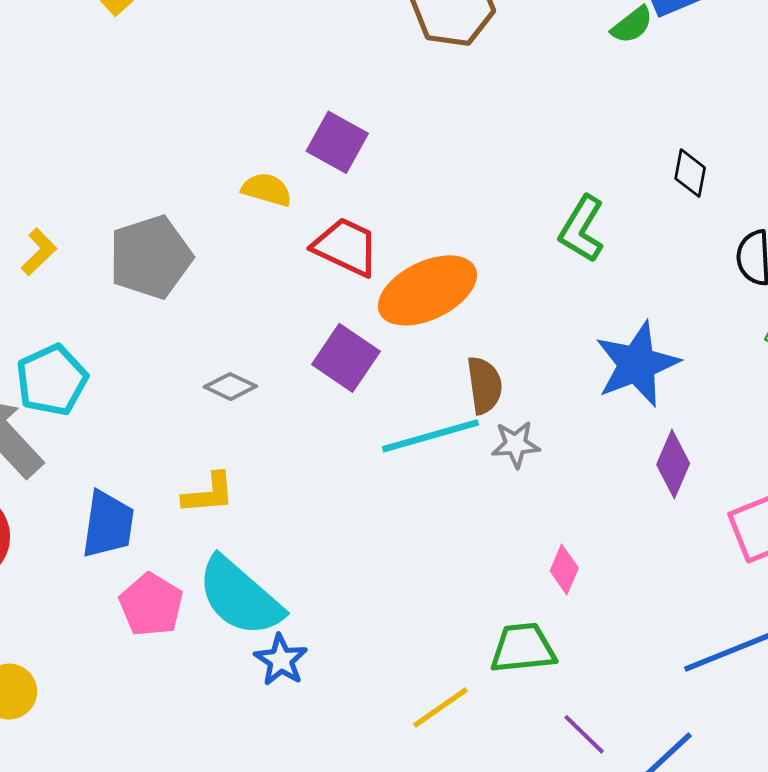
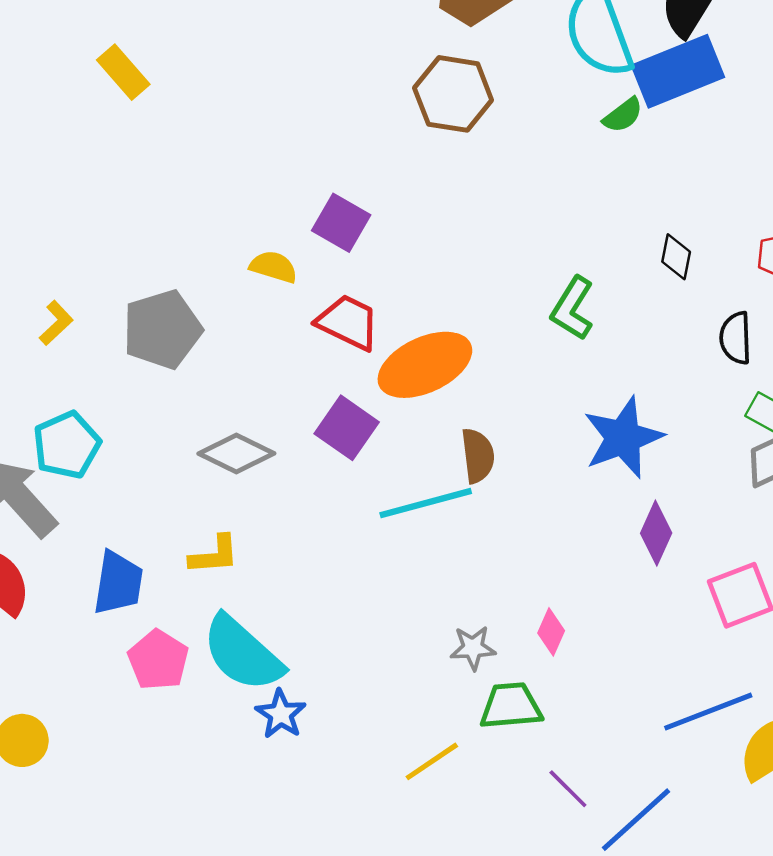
gray diamond: (230, 387) -> (236, 454), size x1.5
gray star: (516, 444) -> (473, 648), moved

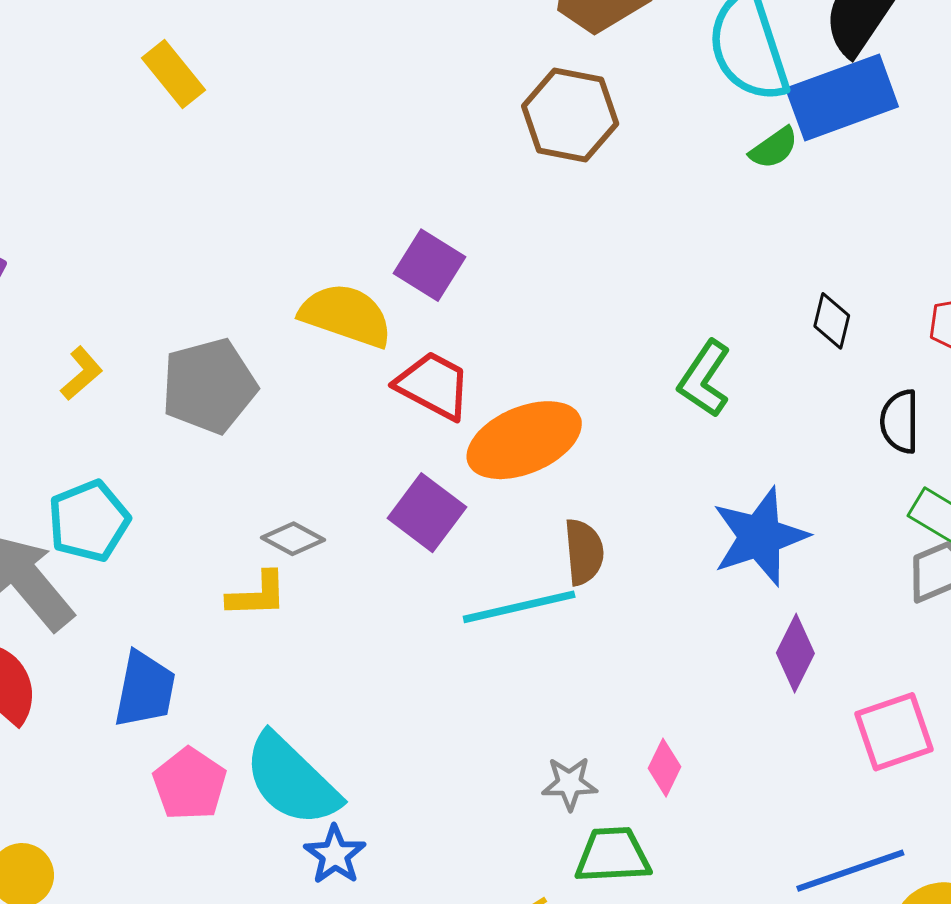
yellow semicircle: (274, 267) -> (346, 315), size x1.6
gray diamond: (236, 454) -> (293, 539), size x0.7
yellow L-shape: (214, 555) -> (257, 595), moved

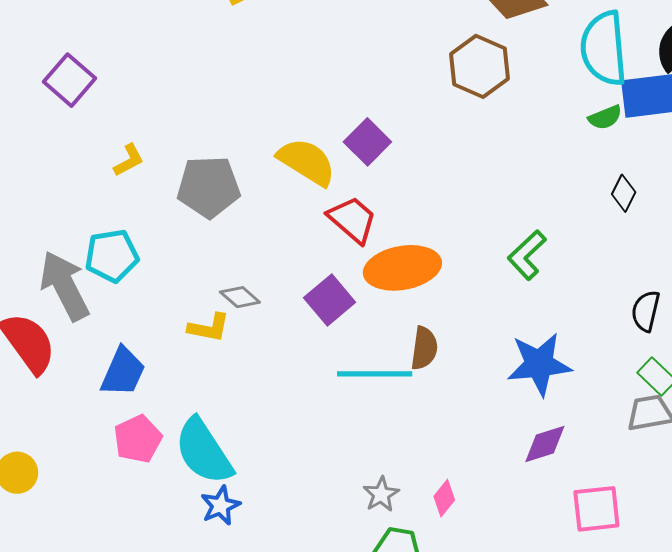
black diamond: (832, 321) -> (624, 193), moved
purple diamond: (795, 653) -> (545, 444), turned 33
gray star: (570, 783) -> (381, 494), turned 30

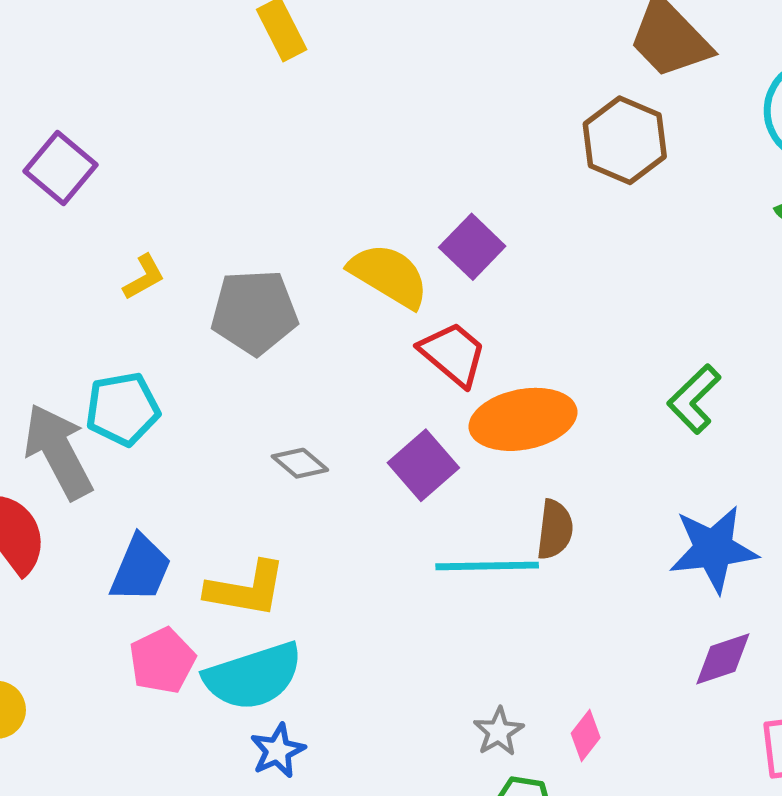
yellow L-shape: (209, 328) -> (246, 589), moved, size x1.4
cyan semicircle: (204, 451) -> (253, 676), turned -74

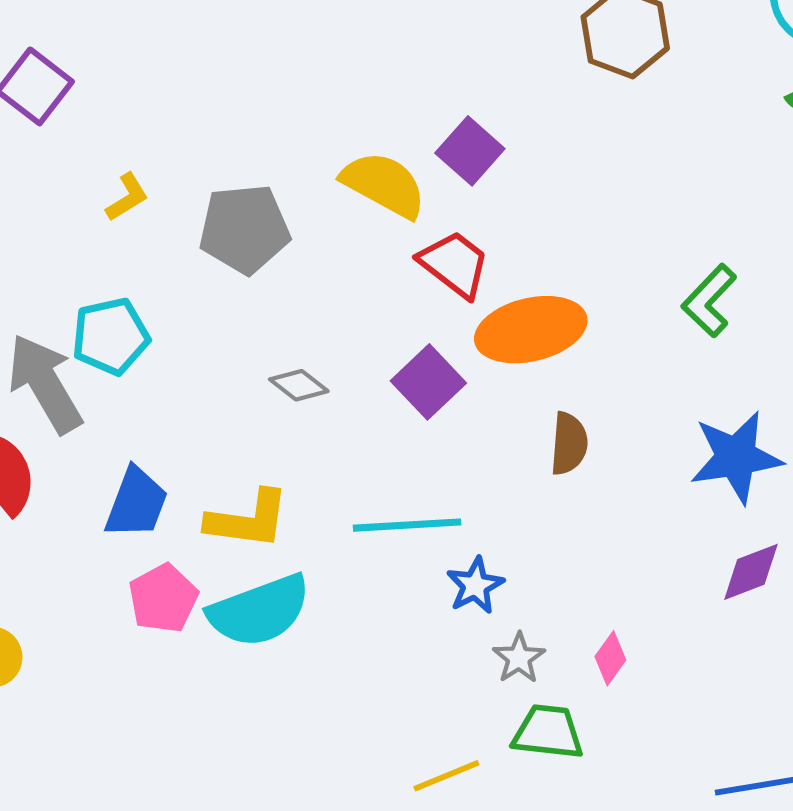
cyan line: (487, 566) -> (407, 525), moved
blue star: (278, 751) -> (475, 585), moved

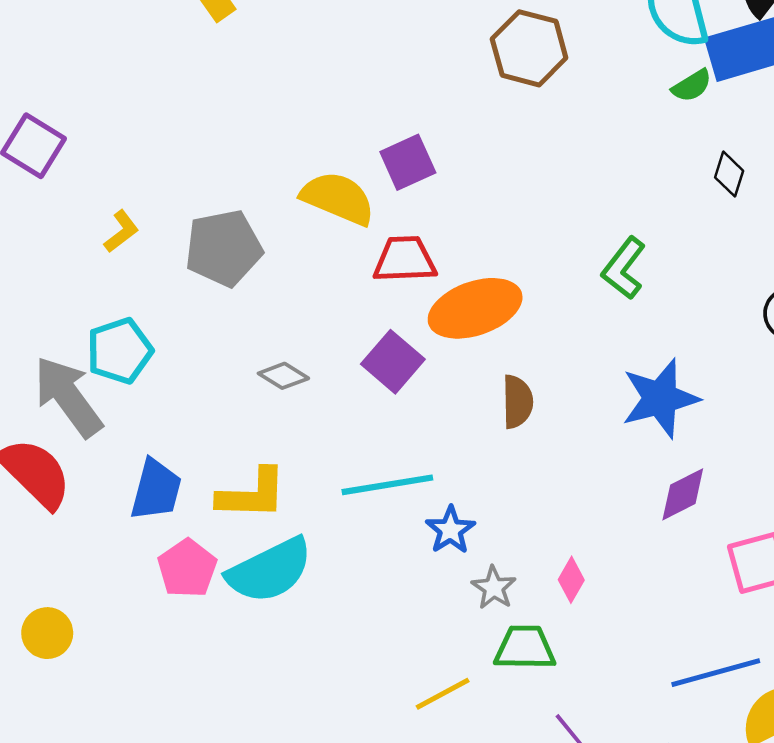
purple square: (470, 151) -> (408, 162), turned 30
red trapezoid: (454, 264) -> (405, 259), turned -34

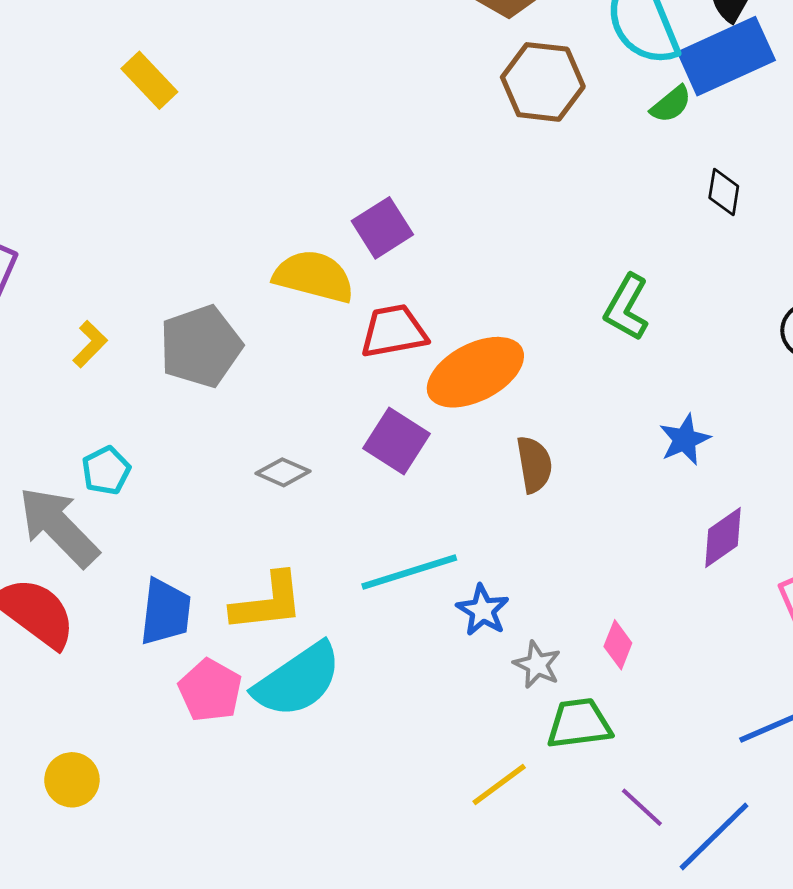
brown hexagon: (529, 48) -> (543, 82), moved
cyan pentagon: (120, 351) -> (106, 471), size x0.7
blue star: (660, 398) -> (685, 440), size x0.6

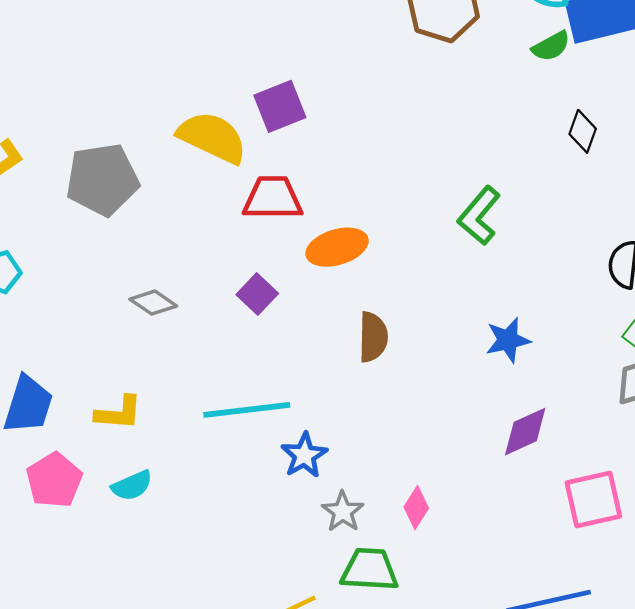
orange ellipse: (475, 372) -> (337, 247), size x0.7
purple square: (397, 441) -> (257, 294), size x0.7
yellow L-shape: (268, 602) -> (119, 413), size x0.7
cyan semicircle: (298, 680) -> (132, 486), size x0.5

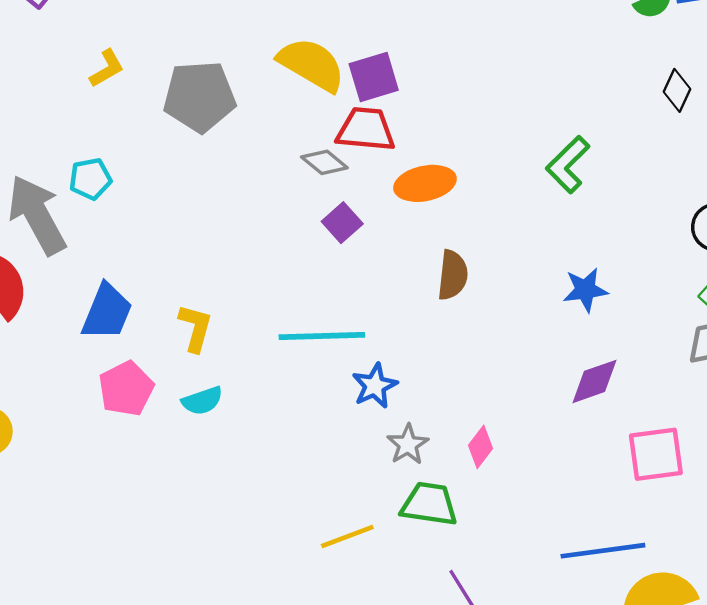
purple square: (280, 106) -> (374, 77), moved
gray diamond: (153, 303) -> (324, 162), moved
yellow L-shape: (119, 413) -> (195, 328), turned -84

